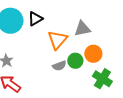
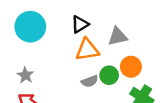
black triangle: (35, 19) -> (80, 24), moved
orange triangle: (57, 40) -> (87, 50), turned 40

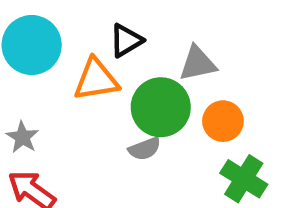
orange triangle: (87, 50) -> (96, 80), moved
green circle: (109, 75) -> (161, 107), moved, size x1.6

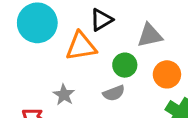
green circle: (161, 107) -> (125, 65), size x0.6
gray star: (22, 137) -> (64, 95), moved

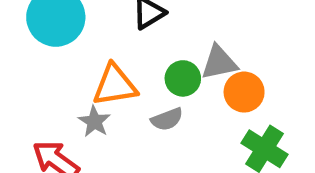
gray triangle: (150, 35) -> (219, 63), moved
orange triangle: (81, 46) -> (115, 85), moved

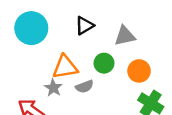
gray triangle: (219, 63) -> (125, 36), moved
gray semicircle: (167, 119) -> (85, 87), moved

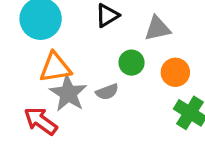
orange triangle: (65, 67) -> (55, 67), moved
gray star: (53, 88) -> (68, 93), size x1.6

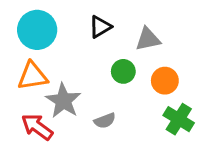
orange triangle: (55, 67) -> (32, 76), moved
gray semicircle: (107, 92) -> (105, 121), moved

